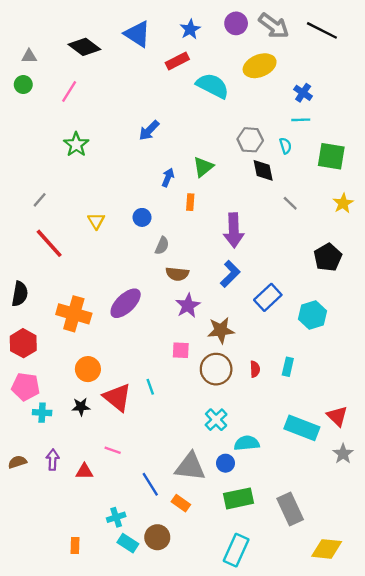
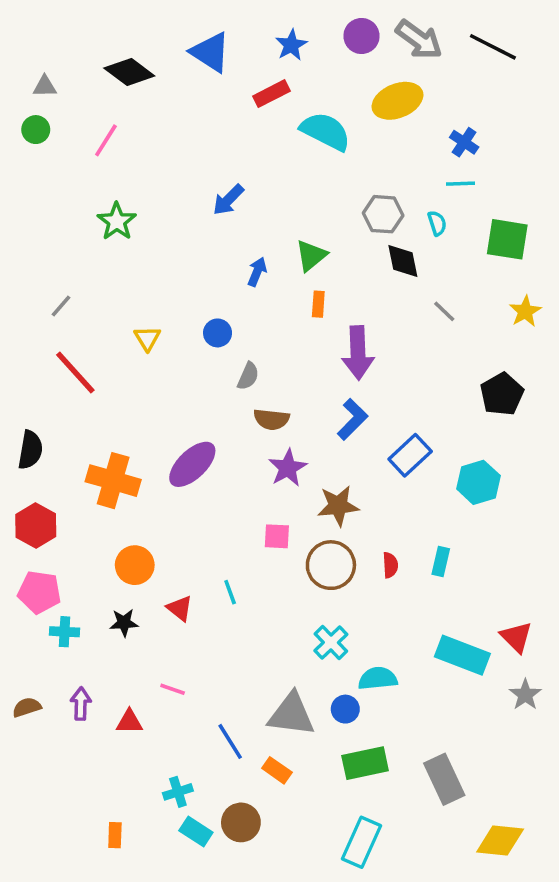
orange rectangle: (190, 202) -> (318, 304), moved
red triangle: (117, 397) -> (180, 608), size x0.6

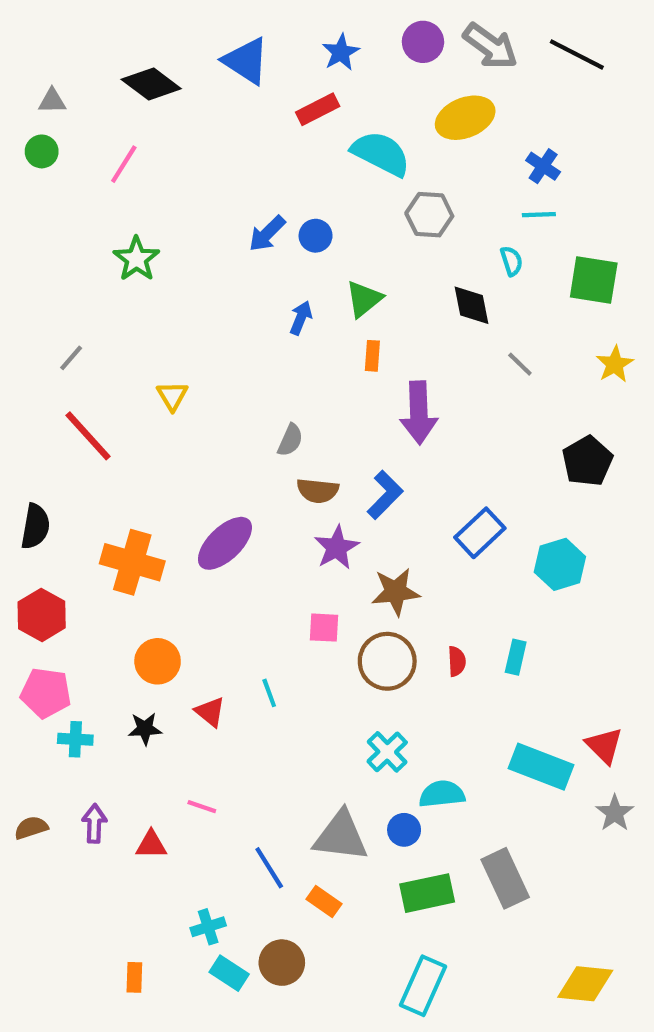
gray hexagon: (383, 214) -> (429, 215), moved
blue circle: (218, 333) -> (316, 236), moved
blue L-shape: (352, 419) -> (385, 495), moved
gray rectangle: (444, 779) -> (505, 878), moved

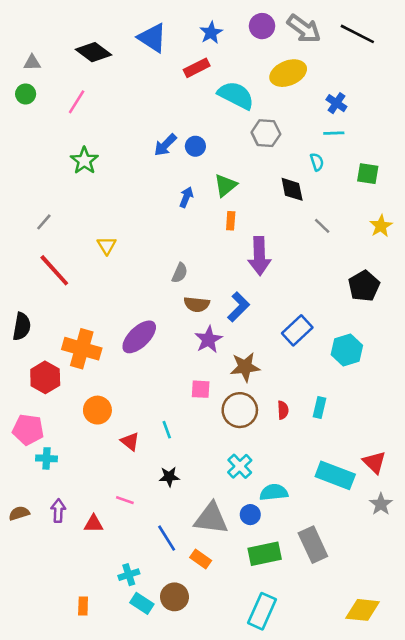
green square: (594, 280) -> (368, 174), size x0.7
red hexagon: (42, 615) -> (45, 377), moved
black star: (145, 729) -> (169, 477), moved

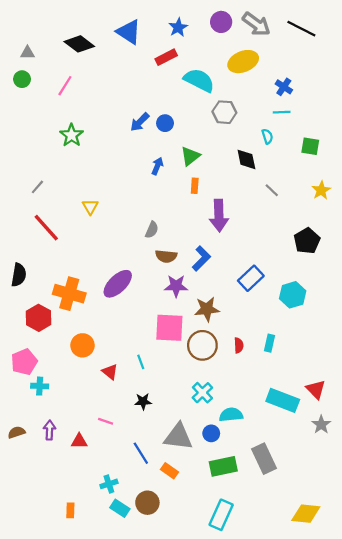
purple star: (208, 340) -> (176, 286), turned 30
pink square: (201, 389) -> (169, 328), size x1.8
pink pentagon: (28, 430) -> (24, 362), turned -30

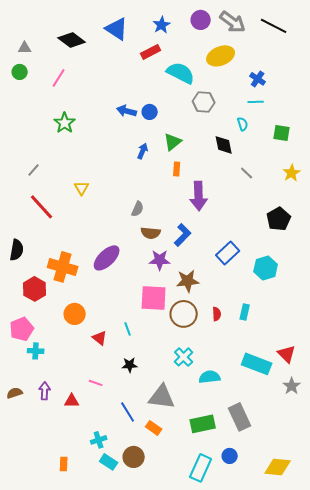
blue arrow: (140, 122) -> (127, 111), turned 60
blue circle: (211, 433) -> (230, 456), moved

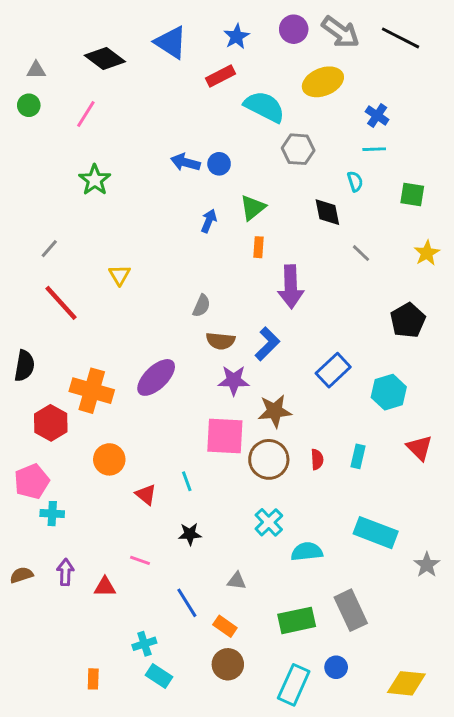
red triangle: (287, 354) -> (420, 448), moved
gray triangle: (162, 397) -> (237, 581), size x0.5
brown circle: (134, 457) -> (228, 664), moved

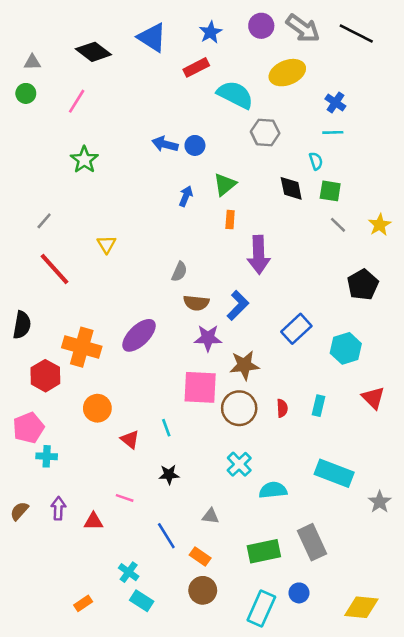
green square: (412, 195) -> (330, 191), moved
gray line: (361, 253) -> (338, 225), moved
brown semicircle: (21, 575) -> (19, 511), turned -30
cyan cross: (144, 644) -> (129, 572), turned -36
orange rectangle: (93, 679) -> (83, 603), turned 54

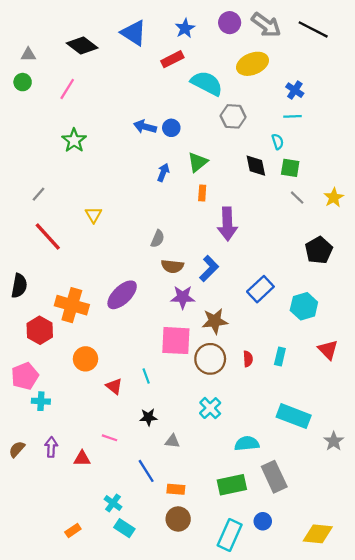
cyan semicircle: (273, 490) -> (247, 444), moved
gray triangle: (211, 516) -> (172, 441), moved
orange rectangle: (200, 556) -> (176, 489), turned -30

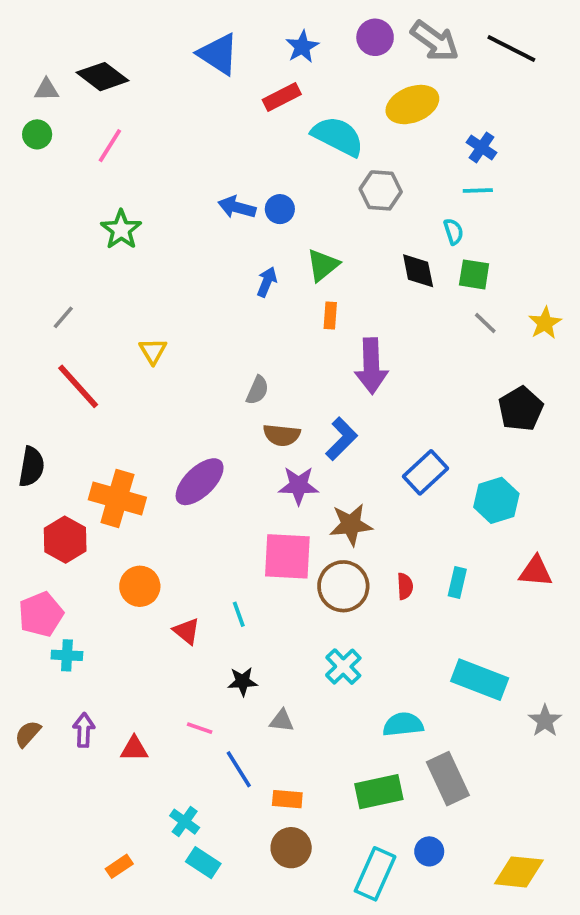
black diamond: (82, 45) -> (102, 77), moved
red triangle: (328, 350) -> (536, 571), turned -40
pink line: (110, 438) -> (200, 728), moved

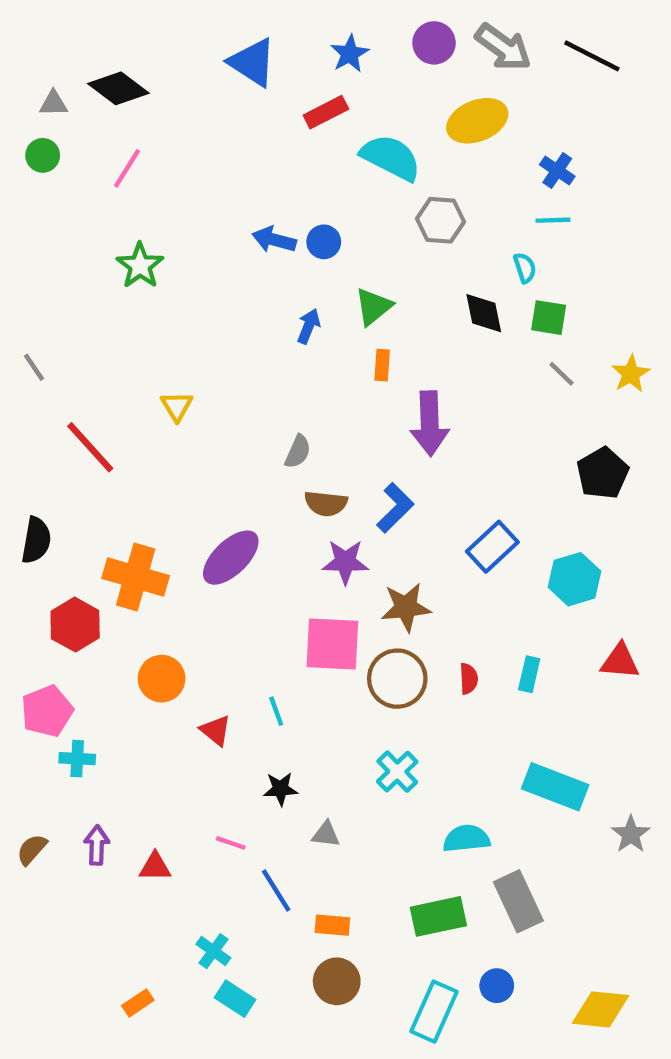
gray line: (63, 317) -> (34, 367), moved, turned -75

